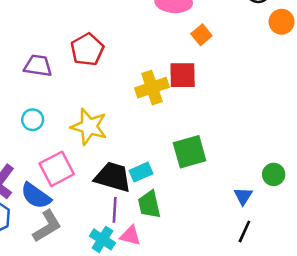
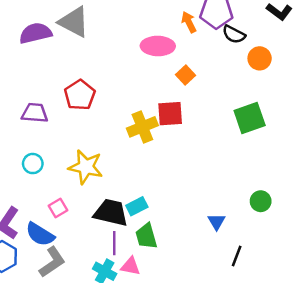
green square: (190, 152) -> (250, 118), moved
pink square: (57, 169) -> (58, 208), size x0.6
blue triangle: (243, 196) -> (217, 222), moved

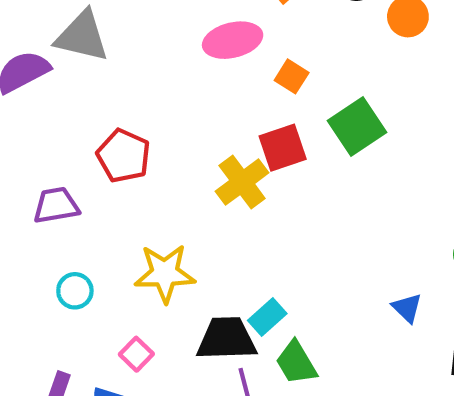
green square: (250, 118) -> (357, 126), moved

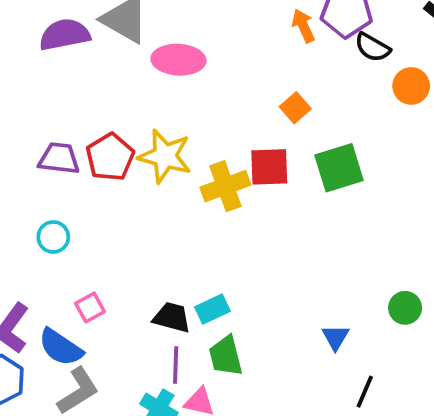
pink ellipse: (233, 40) -> (178, 60), moved
red pentagon: (124, 156) -> (110, 157), moved
yellow star: (165, 273) -> (165, 156), moved
black trapezoid: (227, 339) -> (172, 317), size x0.7

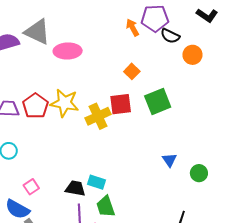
cyan rectangle: (212, 309) -> (97, 182), turned 48
blue triangle: (335, 337) -> (169, 160), moved

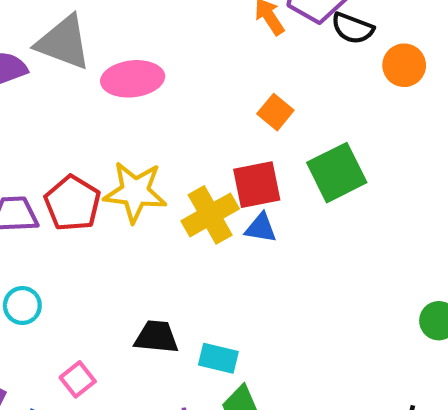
blue triangle: (169, 160) -> (261, 228), moved, turned -42
black trapezoid: (75, 188) -> (156, 337), moved

